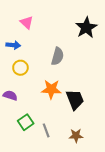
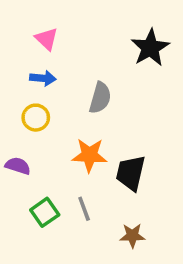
blue arrow: (13, 45) -> (43, 78), moved
black trapezoid: (75, 100) -> (131, 173), turned -145
gray line: (46, 130) -> (84, 209), moved

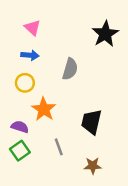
orange star: (89, 155) -> (44, 109), moved, turned 30
purple semicircle: (18, 166) -> (20, 127), moved
green square: (45, 212) -> (20, 151), moved

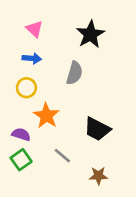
black star: (105, 34) -> (90, 34), moved
black trapezoid: (91, 122) -> (97, 129), turned -76
gray line: (59, 147) -> (62, 156), turned -30

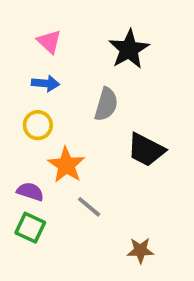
black trapezoid: (97, 129) -> (146, 150), moved
gray line: (62, 156) -> (89, 207), moved
green square: (21, 160) -> (30, 228), turned -30

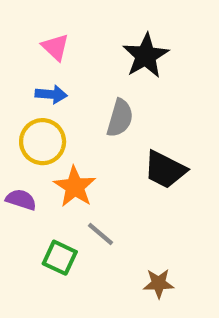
yellow circle: (38, 125) -> (43, 142), size x1.4
purple semicircle: (30, 192) -> (21, 200), moved
green square: (30, 228) -> (60, 258), moved

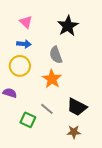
gray semicircle: (120, 118) -> (56, 55), turned 144
black trapezoid: (165, 170) -> (77, 107), moved
orange star: (75, 187) -> (52, 79), moved

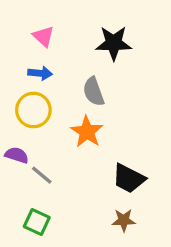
black star: (68, 26) -> (114, 43), turned 30
gray line: (47, 109) -> (42, 175), moved
green square: (28, 120) -> (37, 222), moved

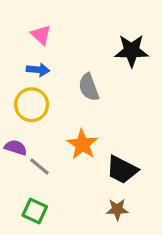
black star: (114, 43) -> (132, 51), moved
orange star: (87, 132) -> (82, 144), moved

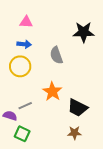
pink triangle: (41, 35) -> (26, 22), turned -40
purple semicircle: (16, 148) -> (10, 116), moved
gray line: (39, 167) -> (25, 106), turned -64

